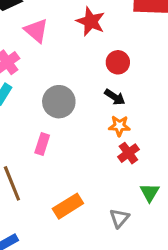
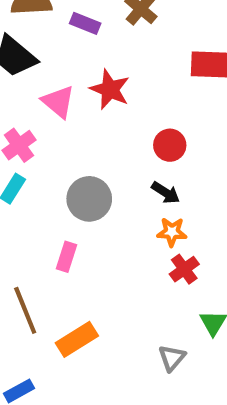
red star: (91, 21) -> (110, 89), moved
orange rectangle: (68, 206) -> (77, 339), moved

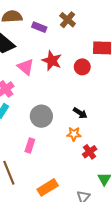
red circle: (170, 145) -> (82, 67), moved
orange star: (172, 232) -> (74, 134), moved
orange rectangle: (77, 339) -> (48, 187), moved

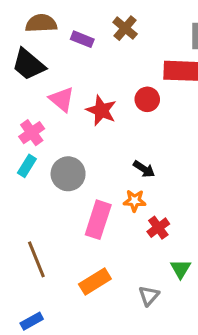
red star: (52, 61) -> (101, 110), moved
gray circle: (41, 116) -> (68, 174), moved
pink rectangle: (30, 146) -> (98, 220), moved, size x1.6

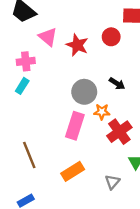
pink cross: (32, 133) -> (26, 61), turned 30
black arrow: (144, 169) -> (117, 84), moved
gray circle: (68, 174) -> (84, 92), moved
red cross: (158, 228) -> (119, 132), size x1.5

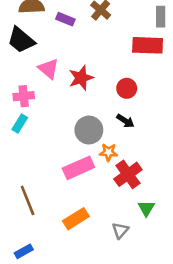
red circle: (111, 37) -> (127, 88), moved
red star: (77, 45) -> (81, 78), turned 30
pink rectangle: (75, 126) -> (78, 168), turned 48

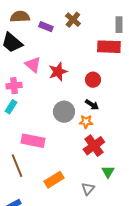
orange star: (108, 152) -> (86, 122), moved
pink rectangle: (78, 168) -> (33, 141), moved, turned 35

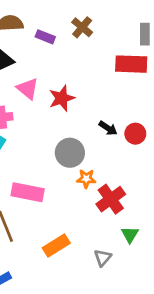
red circle: (93, 80) -> (135, 134), moved
black arrow: (92, 105) -> (108, 128), moved
orange star: (86, 122) -> (86, 179), moved

